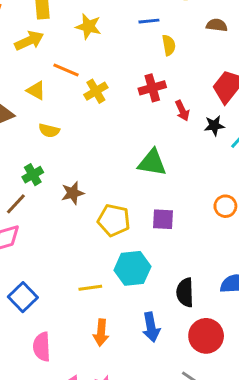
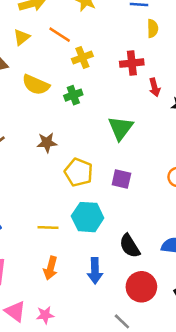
yellow triangle: (36, 91) -> (22, 37), moved, turned 42
yellow semicircle: (49, 131) -> (36, 85), size x1.5
green triangle: (152, 163) -> (121, 128), turned 48
green cross: (33, 175) -> (73, 95), moved
black semicircle: (185, 292) -> (130, 246), turned -40

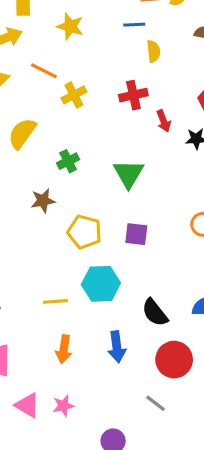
yellow semicircle: (36, 85) -> (22, 133), turned 108
green cross: (73, 95) -> (68, 161), moved

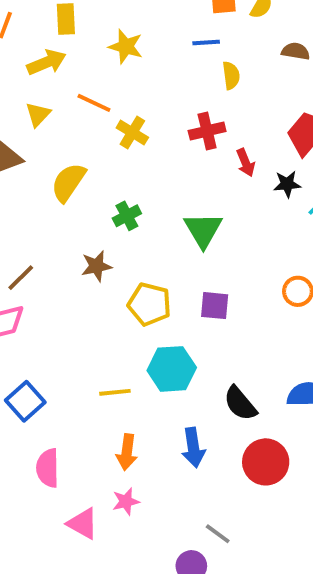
yellow cross: (74, 95) -> (132, 133), turned -30
gray line: (156, 403) -> (218, 534), moved
pink star: (63, 406) -> (126, 502), moved

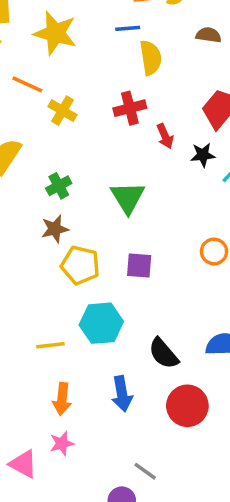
yellow star: (126, 47) -> (55, 33), size x1.4
yellow semicircle: (231, 75) -> (151, 58), size x1.4
brown star: (96, 266) -> (55, 229), moved

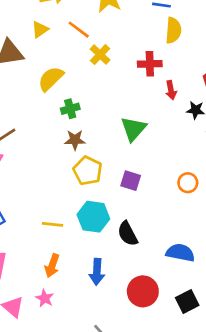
green cross: (59, 186) -> (70, 109), moved
black semicircle: (164, 353) -> (128, 234), moved
pink star: (62, 443) -> (45, 298), turned 30

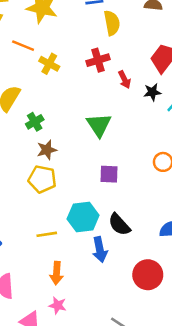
yellow pentagon: (88, 171) -> (42, 179), moved
blue arrow: (97, 272) -> (100, 250), moved

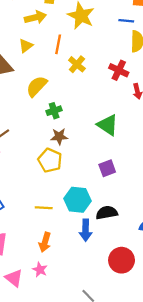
orange line: (23, 46) -> (58, 44), turned 66
red cross: (98, 60) -> (119, 70), turned 30
green triangle: (99, 125) -> (108, 125), turned -35
purple square: (109, 174) -> (107, 168), turned -35
black semicircle: (119, 225) -> (107, 213), turned 110

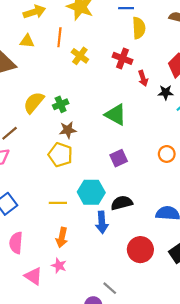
yellow triangle: (26, 46) -> (27, 41), turned 48
yellow semicircle: (37, 86) -> (34, 103), moved

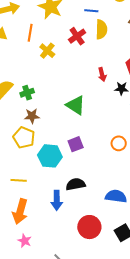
red cross: (122, 58) -> (77, 36), moved, turned 30
cyan hexagon: (91, 192) -> (50, 156), moved
orange arrow: (62, 238) -> (20, 211), size x1.4
pink star: (59, 266) -> (25, 241), moved

